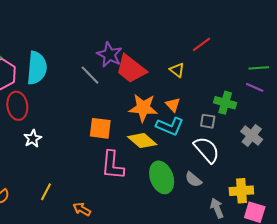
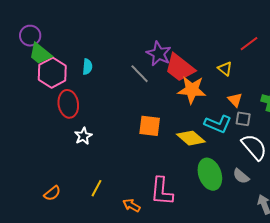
cyan semicircle: (37, 68) -> (87, 67), size x0.5
orange triangle: (173, 105) -> (235, 100), moved
orange star: (143, 108) -> (192, 90), moved
gray square: (208, 121) -> (243, 119), moved
pink L-shape: (113, 165) -> (162, 191), moved

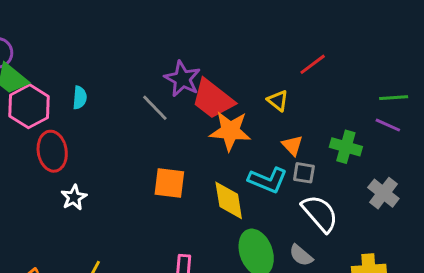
yellow diamond: (191, 138) -> (229, 200), turned 40

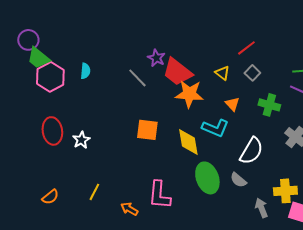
purple star: (182, 79) -> (156, 58), size x0.7
red ellipse: (52, 151) -> (52, 131), moved
gray square: (304, 173) -> (252, 73), moved, turned 35
white semicircle: (320, 213) -> (251, 151), turned 72

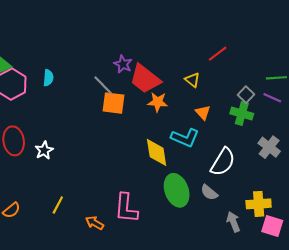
gray square: (252, 73) -> (246, 95), moved
orange star: (189, 94) -> (158, 102), size x0.7
orange square: (147, 130) -> (113, 103), moved

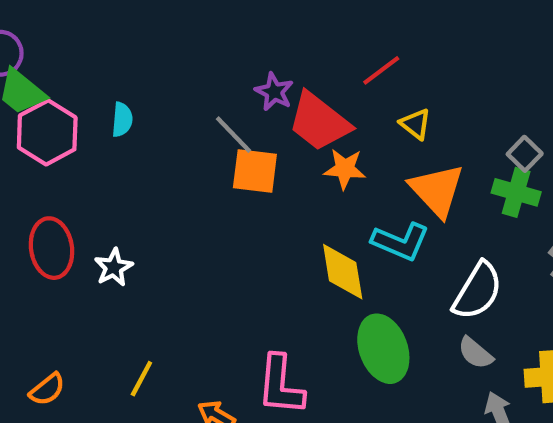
red line: (218, 54) -> (381, 70), moved
orange triangle: (203, 112) -> (437, 190), size x1.8
gray semicircle: (209, 192) -> (475, 353), moved

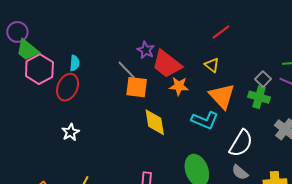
red line: (381, 70) -> (221, 32), moved
red ellipse: (52, 248) -> (68, 87), moved, turned 32
yellow diamond: (343, 272) -> (155, 122), moved

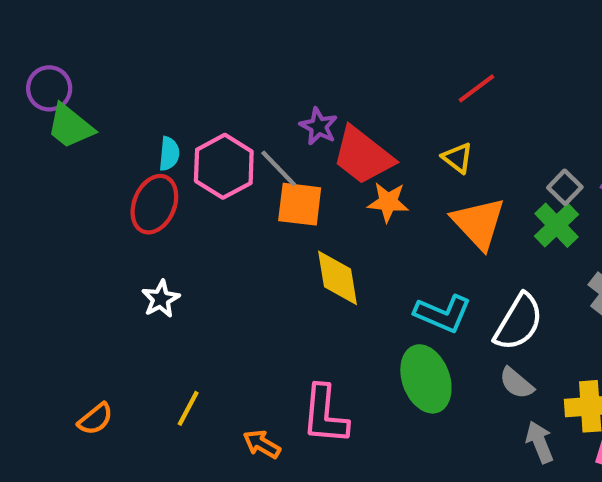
pink hexagon: (39, 69) -> (224, 166), moved
green cross: (259, 97) -> (556, 225), turned 30
cyan L-shape: (205, 120) -> (443, 314), moved

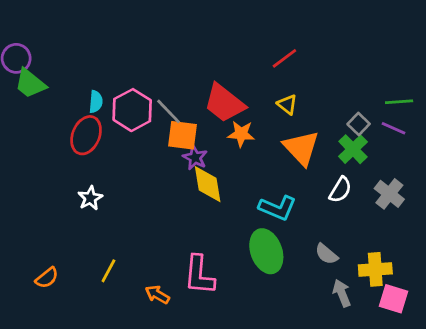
red line: (476, 88) -> (284, 58), moved
purple star: (319, 126) -> (195, 158), moved
white semicircle: (519, 322) -> (340, 190), moved, size x0.7

